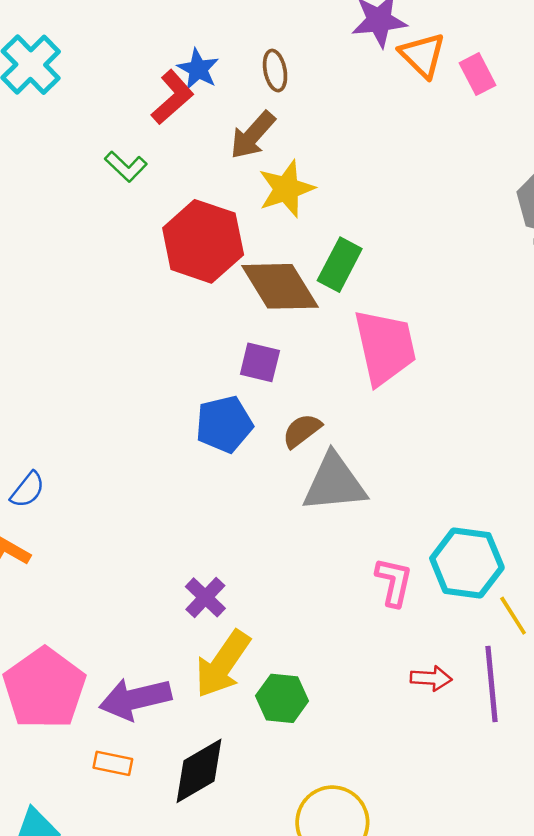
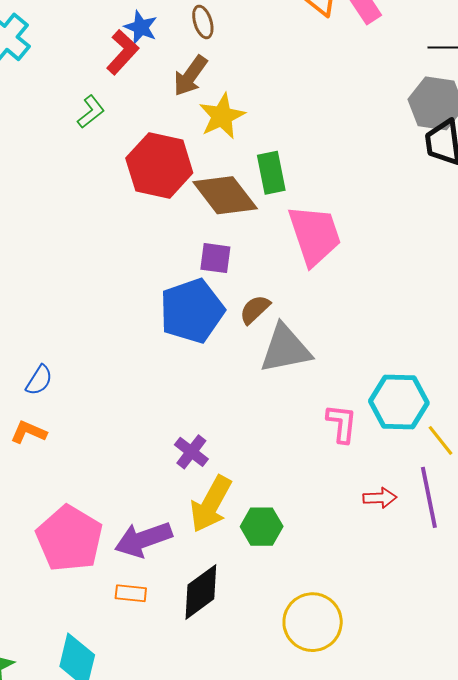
green L-shape: (126, 166) -> (91, 112), turned -76
green rectangle: (340, 265) -> (271, 173), turned -33
blue pentagon: (224, 424) -> (192, 311), size x1.4

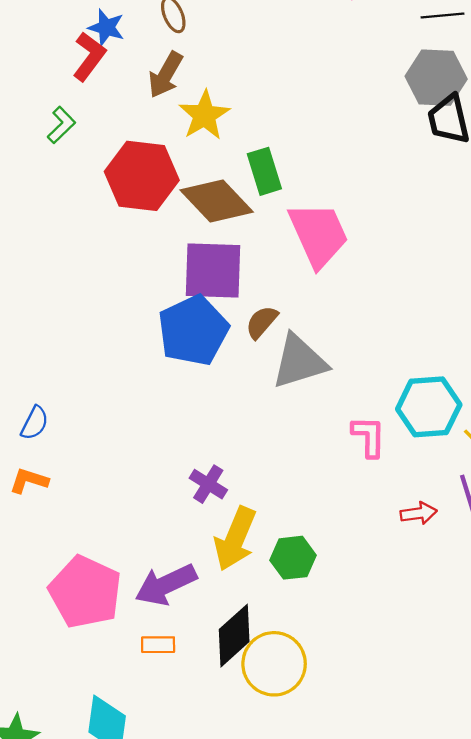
purple square: (215, 258) -> (213, 270), size x1.8
yellow circle: (313, 622) -> (274, 664), moved

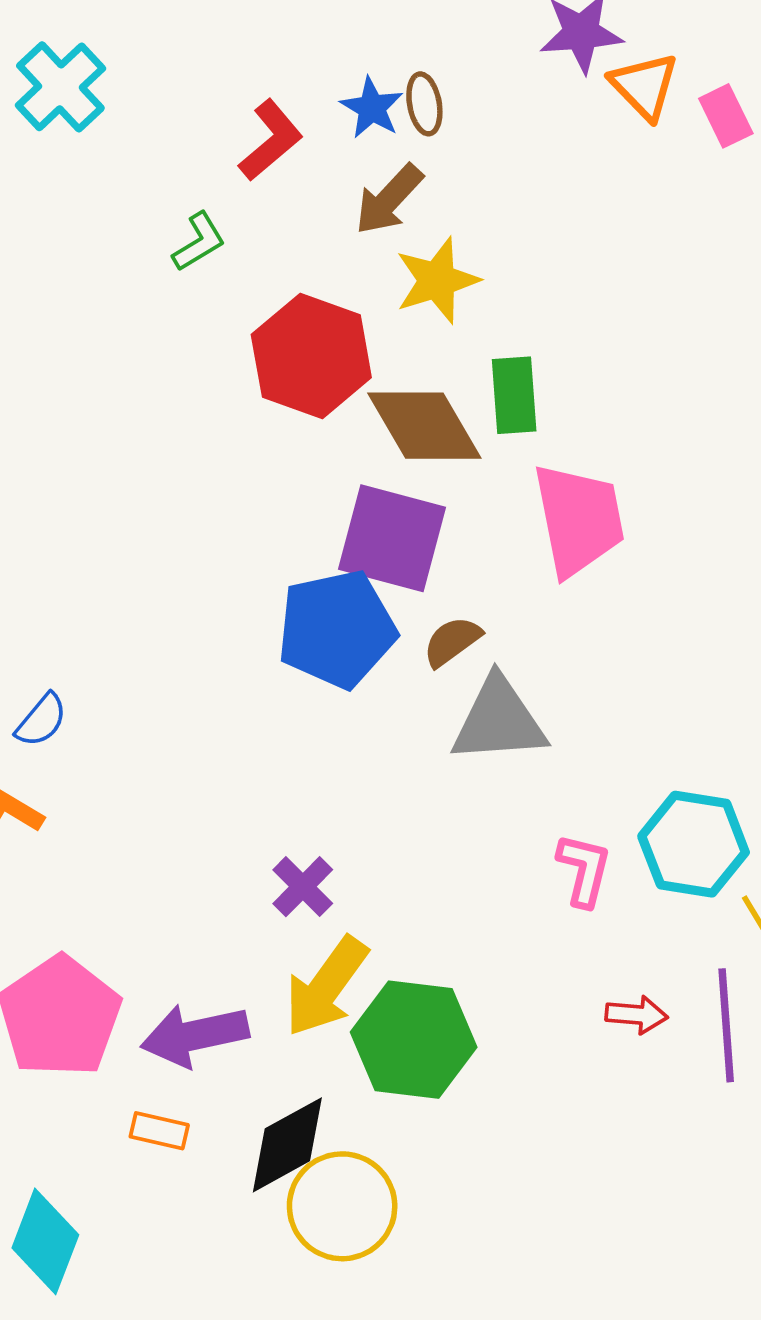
blue star: (106, 27) -> (372, 108), moved
green hexagon: (293, 558) -> (414, 1040), size x1.6

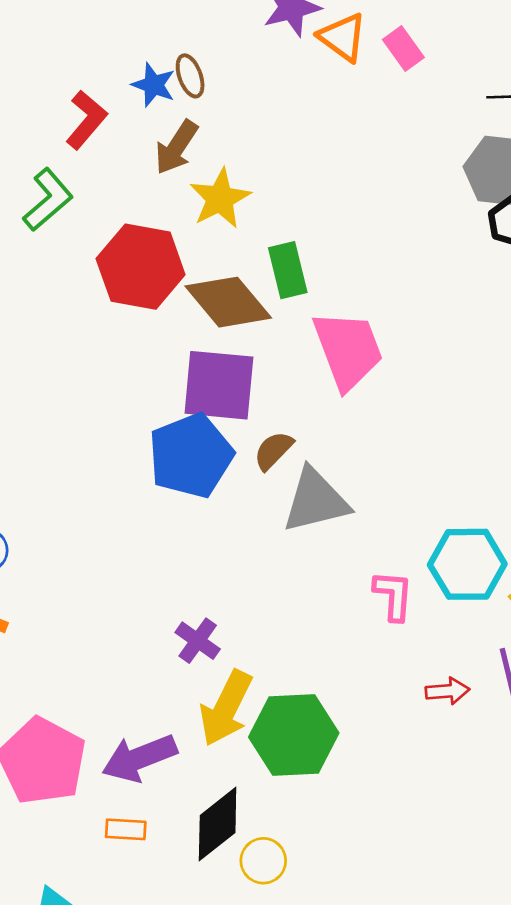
green L-shape: (199, 242) -> (48, 200), size x1.4
yellow circle: (342, 1206) -> (263, 861), size x0.6

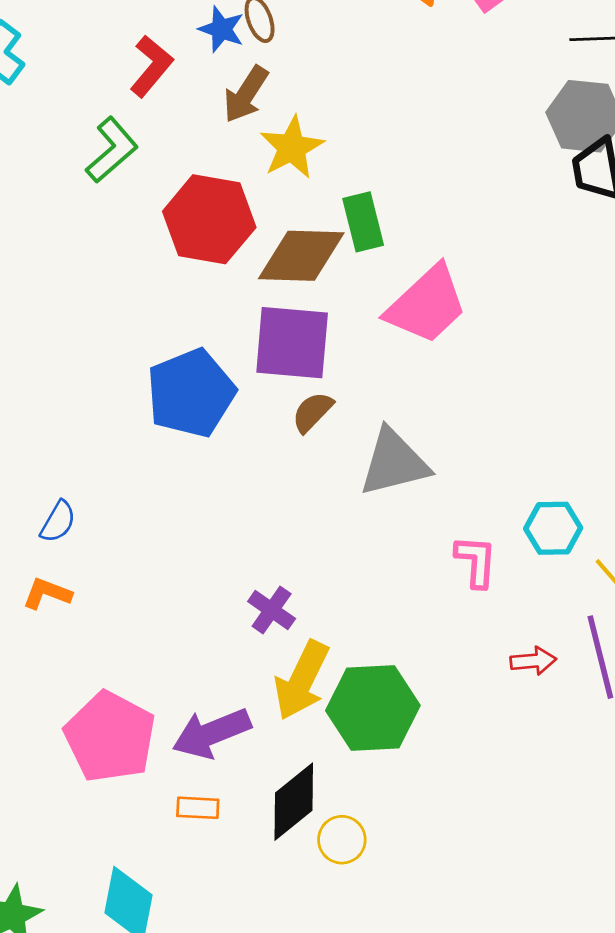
brown diamond: (228, 302) -> (301, 256), turned -48
pink trapezoid: (348, 350) -> (427, 305), turned 68
brown semicircle: (273, 451) -> (312, 412), moved
blue pentagon: (191, 456) -> (191, 393), moved
cyan hexagon: (467, 564) -> (553, 528), size x0.7

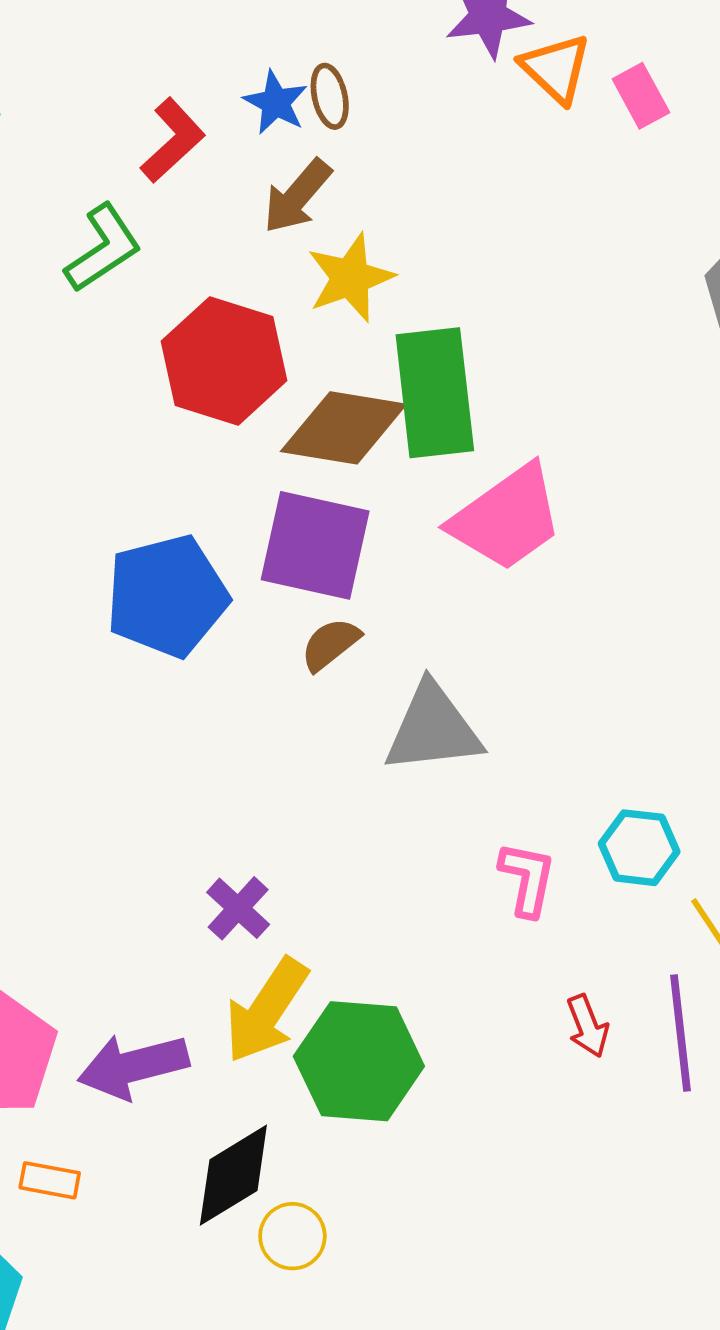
green rectangle: (363, 222) -> (435, 393), size x1.6
red arrow: (533, 661) -> (588, 1026), turned 66
orange rectangle: (198, 808) -> (50, 1180), moved

